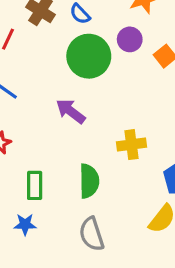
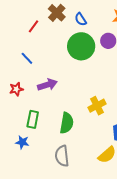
purple arrow: (71, 111) -> (47, 85), moved, turned 114
yellow cross: (131, 145) -> (97, 106), turned -30

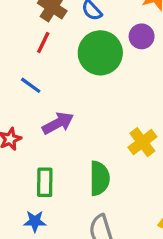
red line: (33, 26) -> (43, 43), moved
blue line: (27, 58) -> (31, 85), moved

